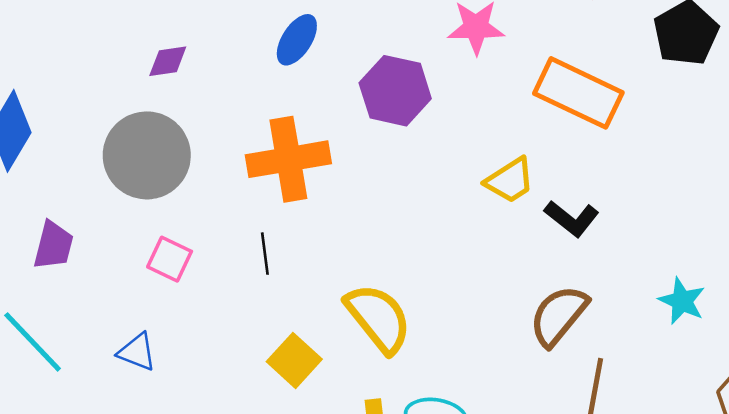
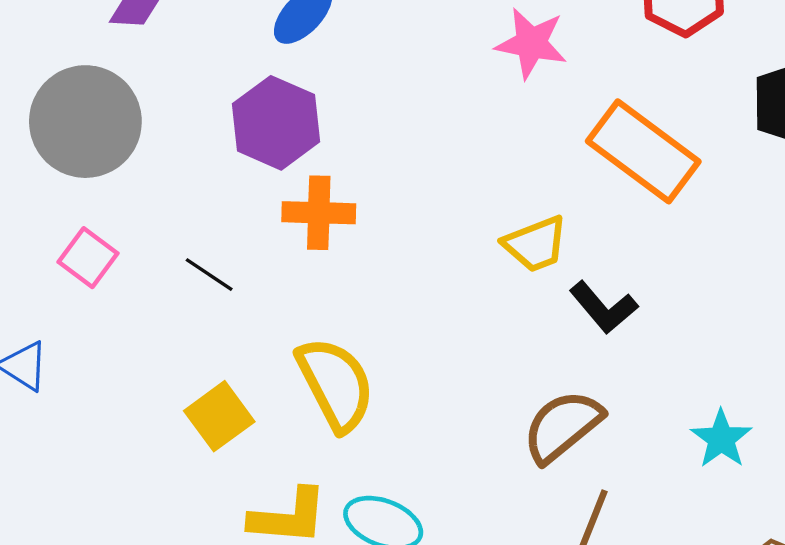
purple hexagon: (395, 91) -> (276, 123), moved
orange cross: (288, 159) -> (319, 213), moved, size x0.7
black line: (265, 254) -> (209, 275), turned -60

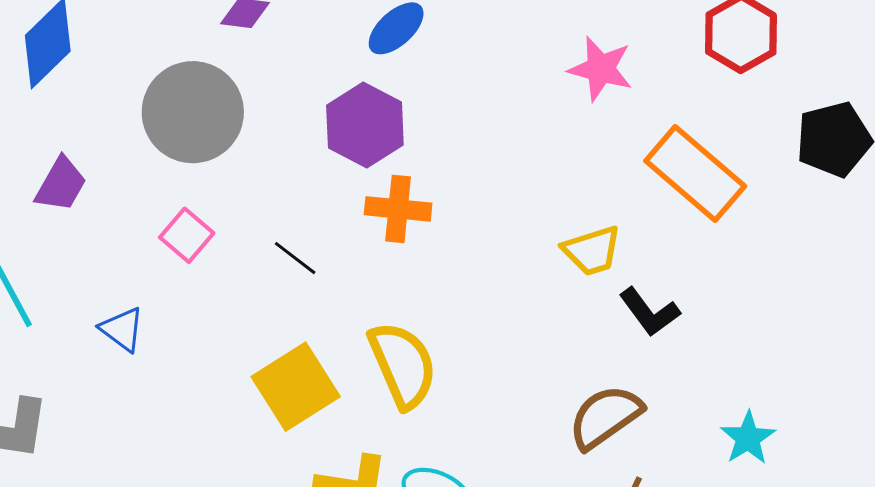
yellow square: (219, 416) -> (296, 387), size x1.4

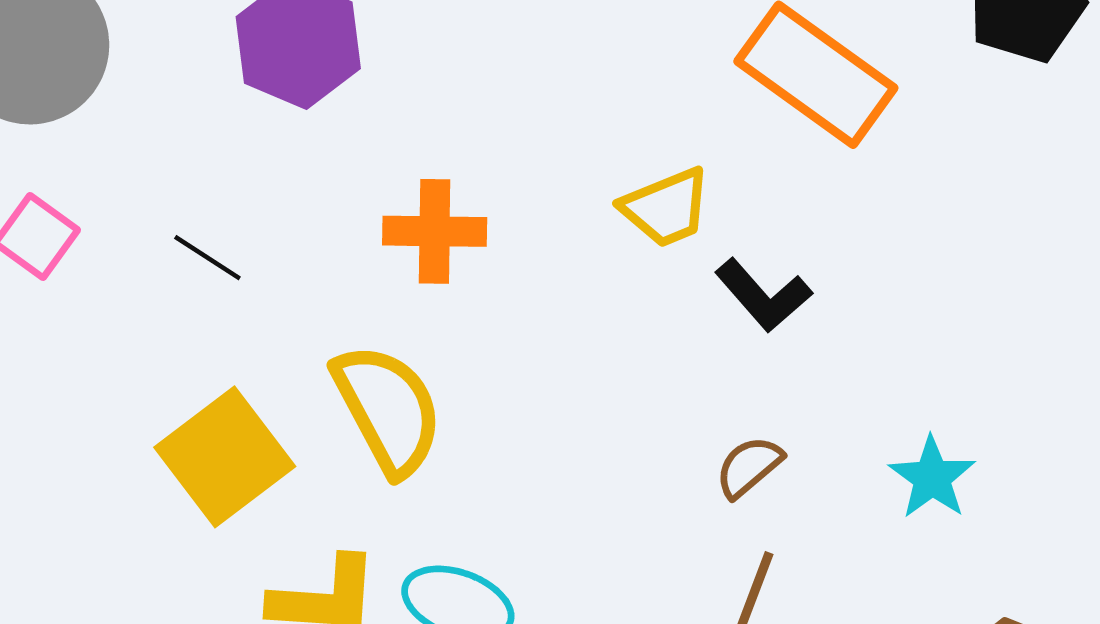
orange cross: (398, 209) -> (435, 231), moved
brown semicircle: (605, 417) -> (749, 467), moved, size x0.6

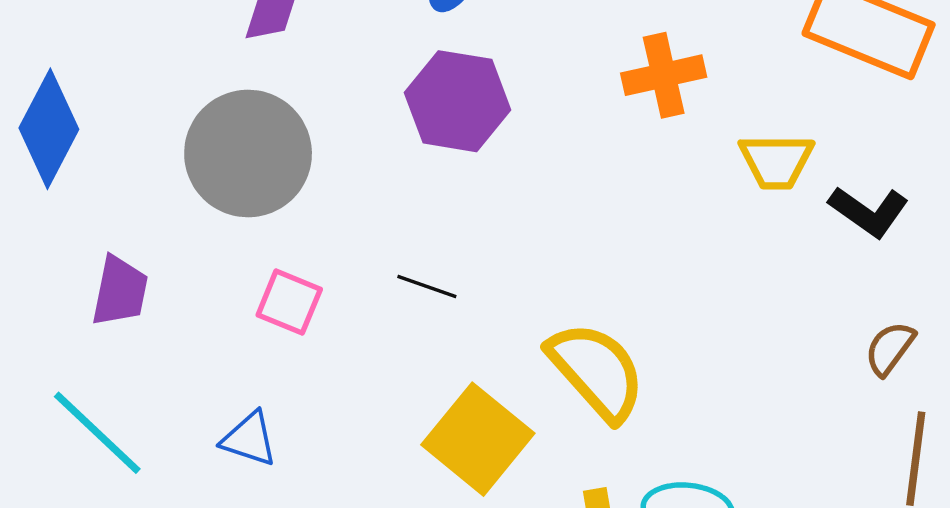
yellow trapezoid: (666, 208) -> (776, 161), turned 36
orange cross: (435, 231) -> (664, 75), moved

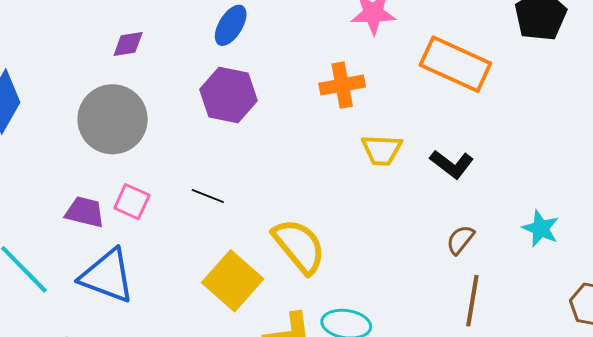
yellow trapezoid: (776, 161) -> (382, 150), moved
purple trapezoid: (120, 291) -> (85, 212), moved, turned -90
blue triangle: (249, 439) -> (107, 276), size x1.8

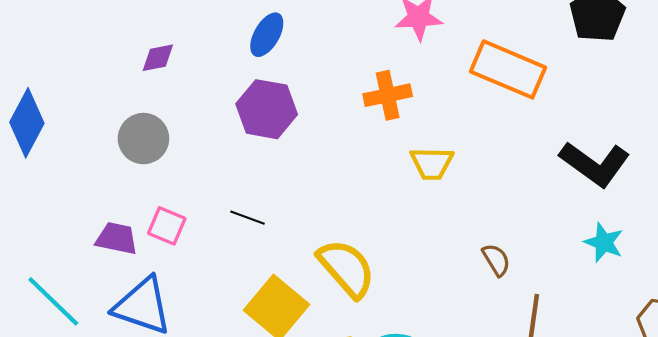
gray circle: (113, 119) -> (143, 139), size x0.7
black L-shape: (452, 164) -> (595, 164), moved, size x1.5
brown semicircle: (460, 240) -> (496, 260), moved, turned 112

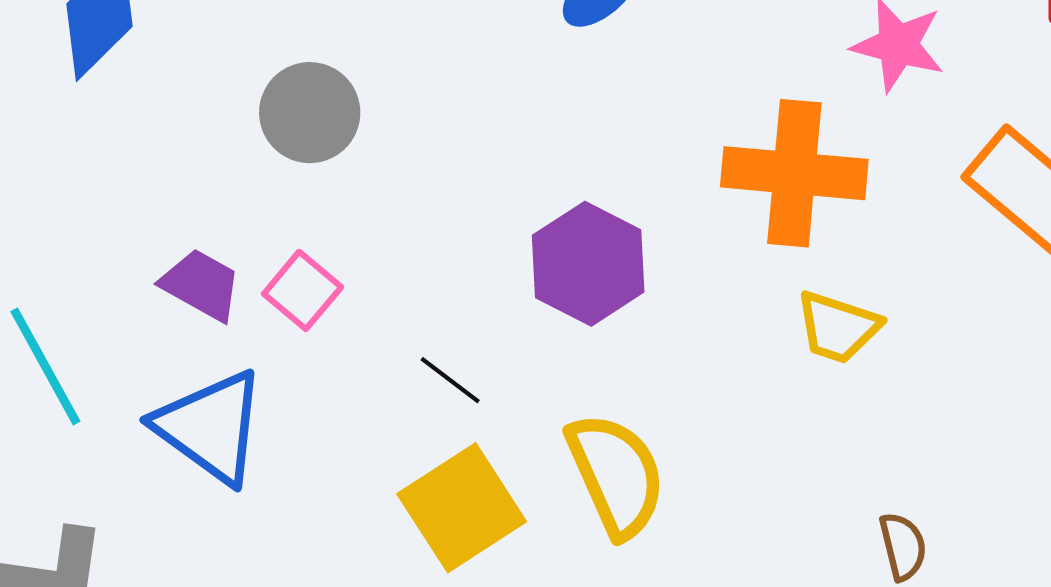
orange cross: (388, 95) -> (794, 173), size x1.5
purple hexagon: (267, 109) -> (588, 264), moved
black line: (248, 218) -> (450, 380), moved

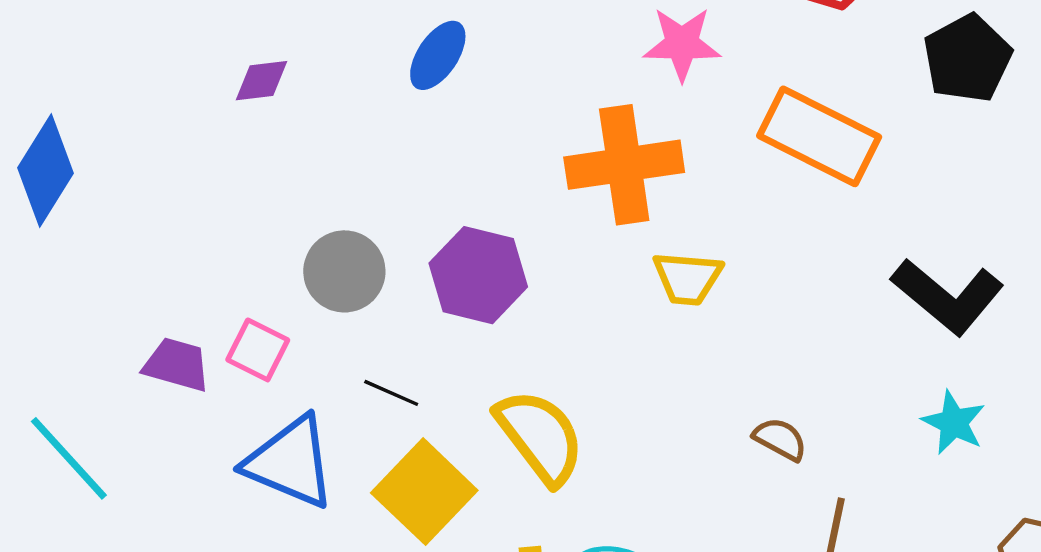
gray circle: (310, 113) -> (344, 271), moved
blue triangle: (210, 427) -> (290, 462), moved
brown semicircle: (903, 546) -> (780, 439), turned -34

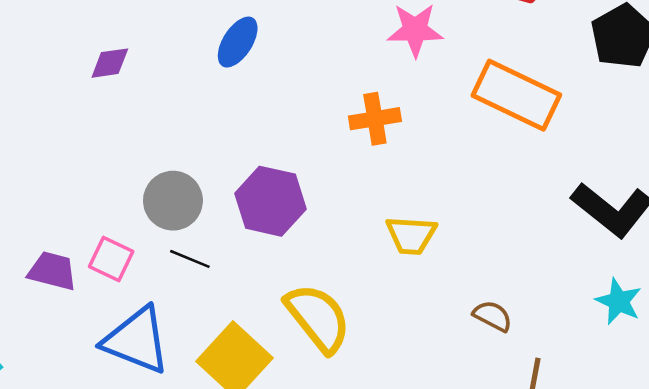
orange cross: (624, 165) -> (375, 119), size x0.6
yellow trapezoid: (688, 278) -> (411, 235), moved
black line: (391, 393) -> (190, 259), moved

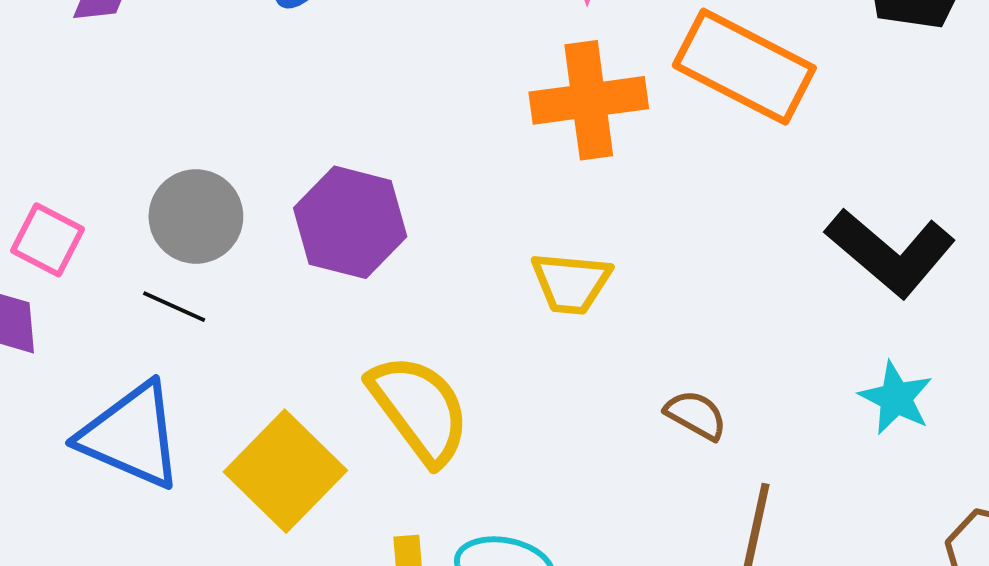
orange cross: (375, 119) -> (589, 100), moved, size x1.4
pink square: (111, 259) -> (48, 240), moved
black line: (190, 259) -> (174, 307), moved

